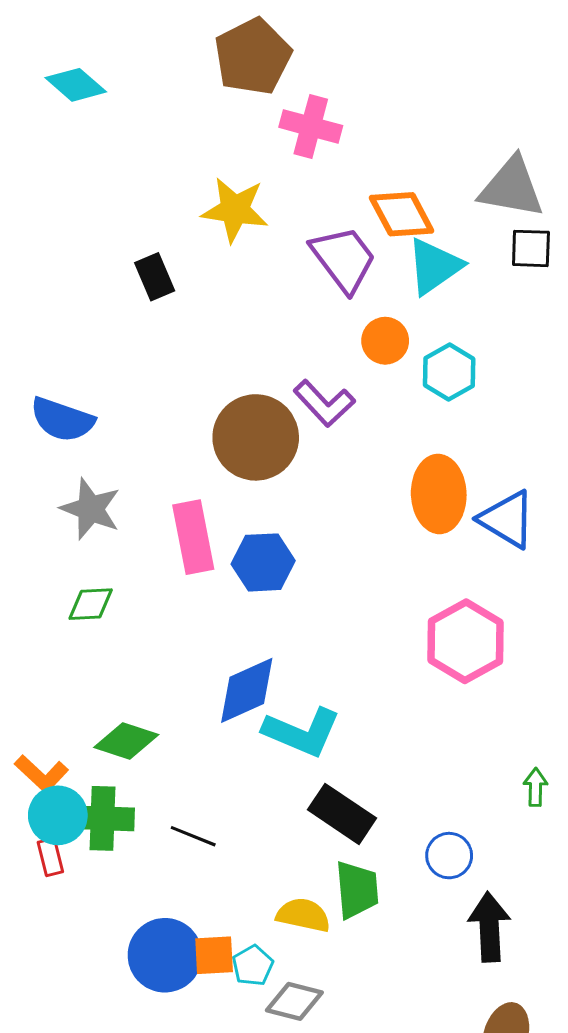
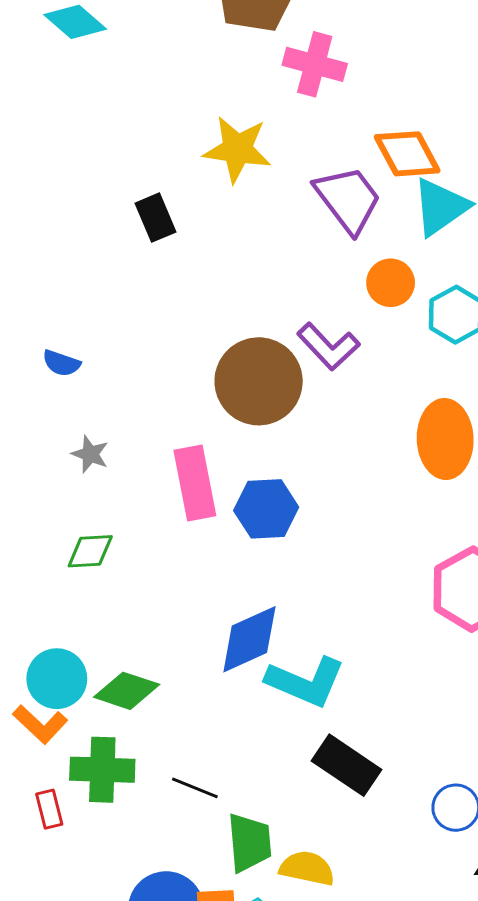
blue semicircle: (62, 420) -> (61, 363), size x0.6
gray star: (91, 509) -> (90, 454), size x0.6
cyan circle: (58, 815) -> (57, 679), moved
green trapezoid: (357, 890) -> (249, 842), moved

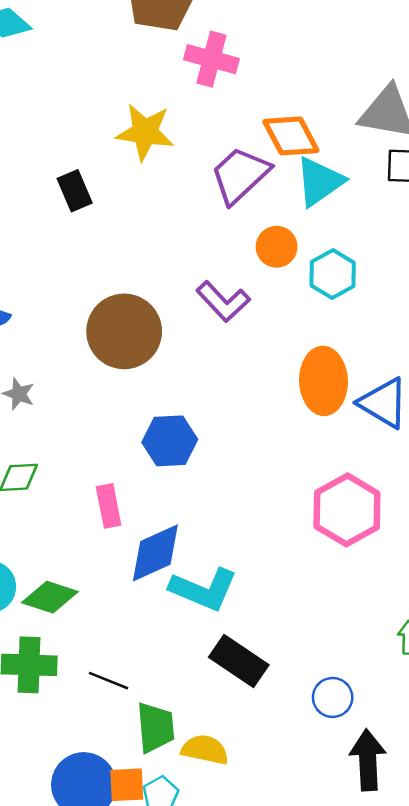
purple trapezoid: (348, 199) -> (240, 175), turned -96
brown circle: (259, 381) -> (124, 331), moved
pink rectangle: (195, 483) -> (109, 506), moved, size x0.7

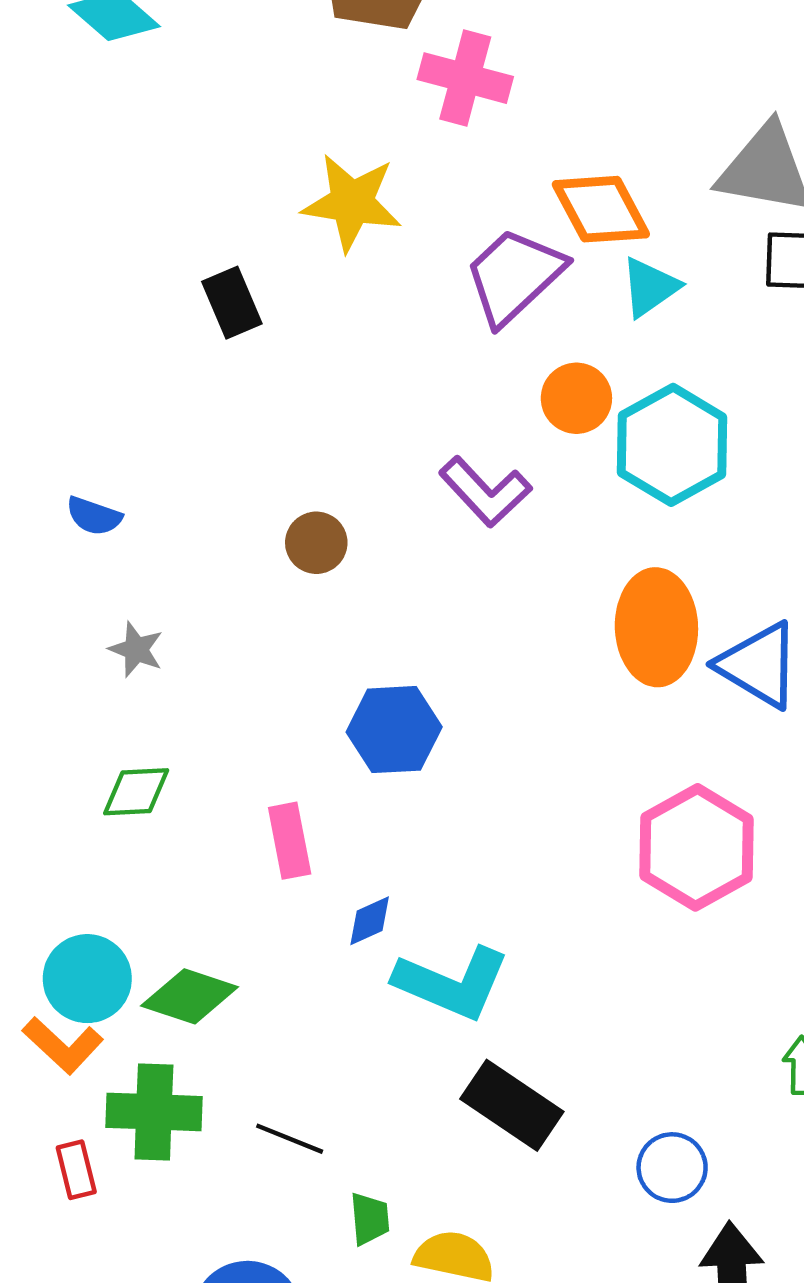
cyan triangle: (320, 182) -> (650, 287), size x0.7
cyan hexagon: (333, 274) -> (672, 445), size x1.4
brown circle: (124, 331) -> (316, 543), size x0.5
blue diamond: (155, 553) -> (370, 921), size x0.5
green trapezoid: (155, 727) -> (370, 1219), size x0.6

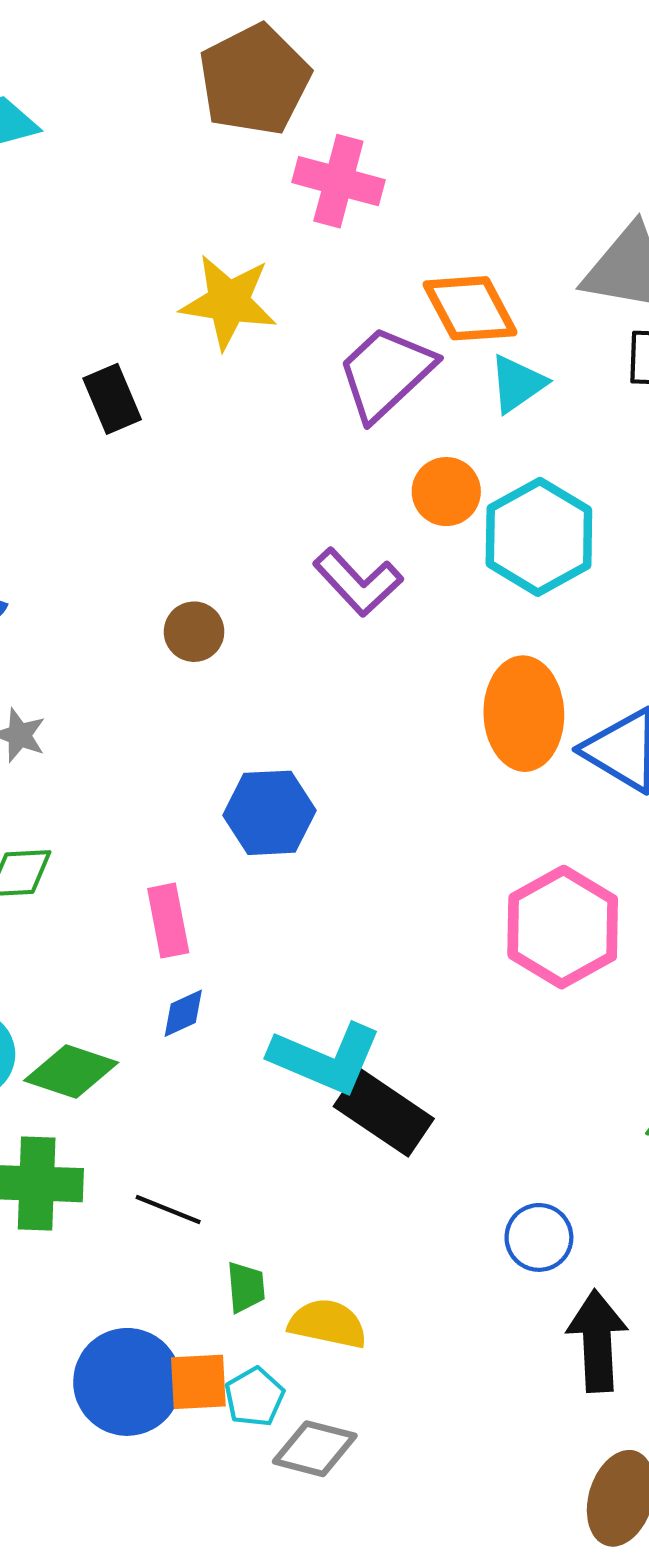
blue diamond: (370, 921) -> (183, 1013), moved
black rectangle: (512, 1105) -> (384, 1112), moved

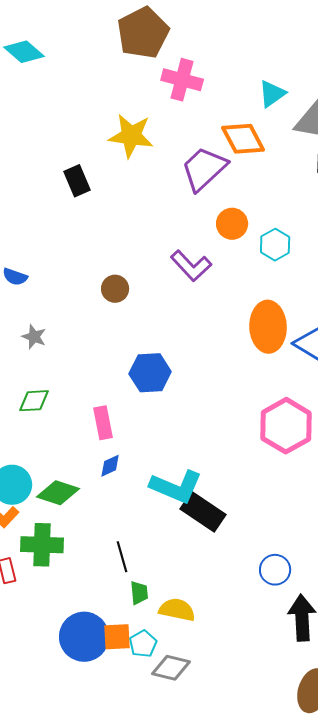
cyan triangle: (517, 384) -> (272, 94), moved
cyan hexagon: (539, 537) -> (275, 245), size x0.6
black line: (168, 1209) -> (122, 557), moved, turned 52

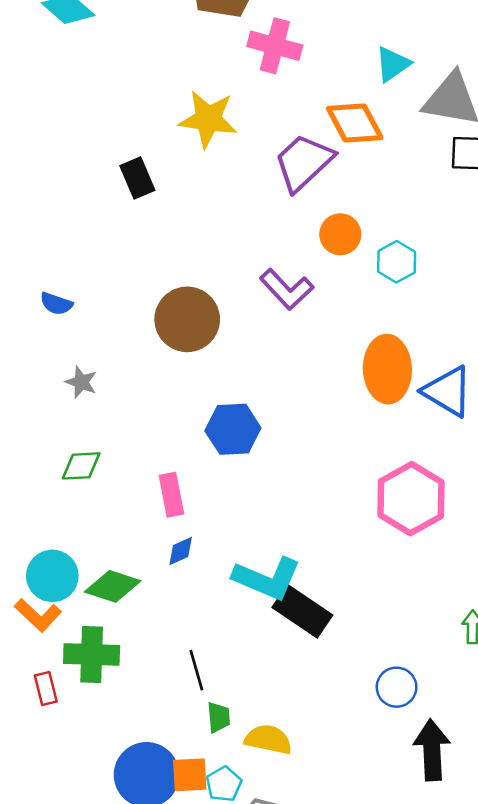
brown circle: (115, 289) -> (187, 319), size x1.8

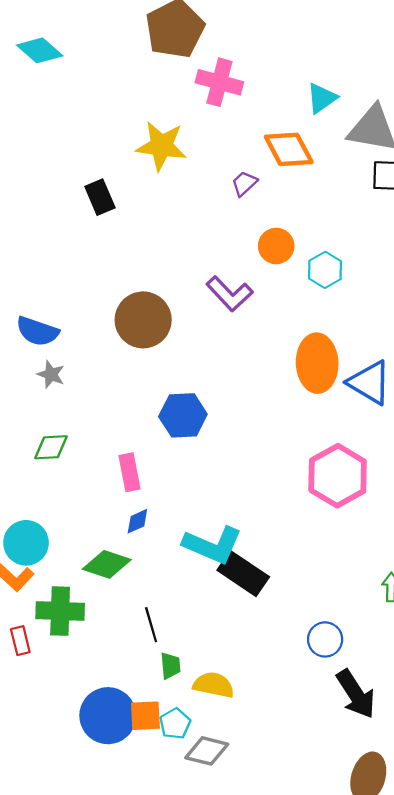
purple trapezoid: (304, 162) -> (244, 183), size x0.5
blue semicircle: (56, 304) -> (37, 331), moved, size x1.5
green diamond: (113, 586) -> (107, 564), moved
black arrow: (432, 750) -> (356, 694), turned 150

